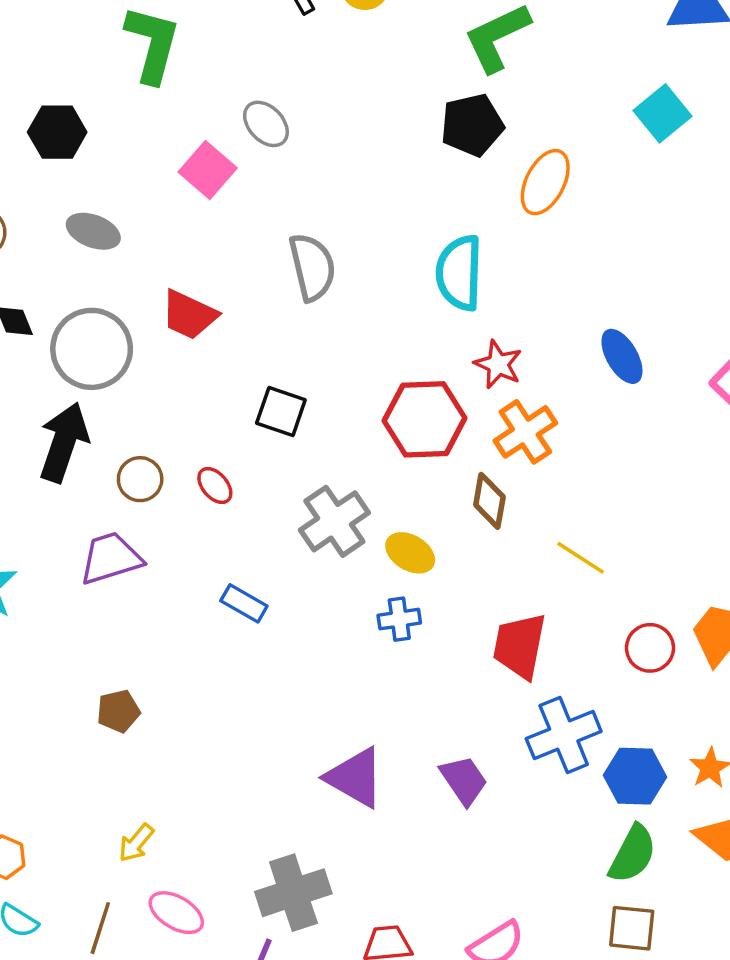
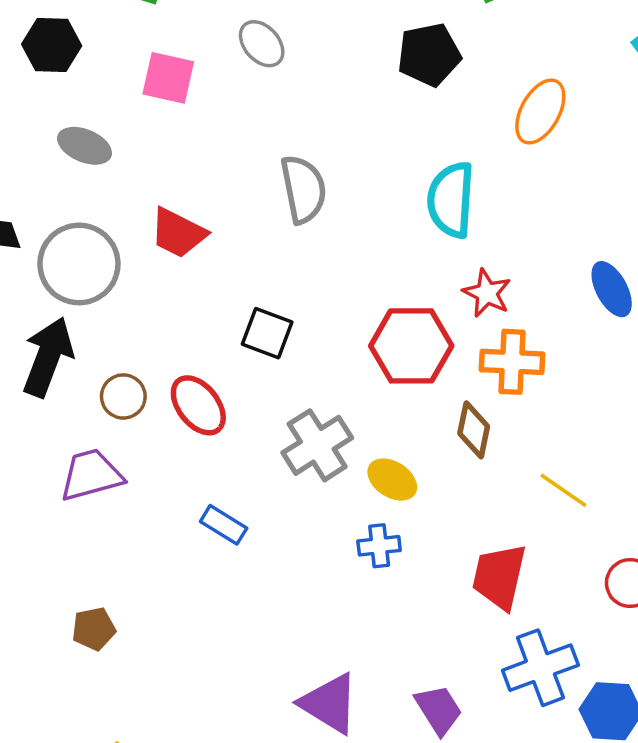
black pentagon: (472, 125) -> (429, 55), moved
pink square: (208, 170) -> (168, 78), moved, turned -30
orange cross: (525, 432) -> (512, 362), turned 34
red ellipse: (215, 486) -> (198, 405), size x1.6

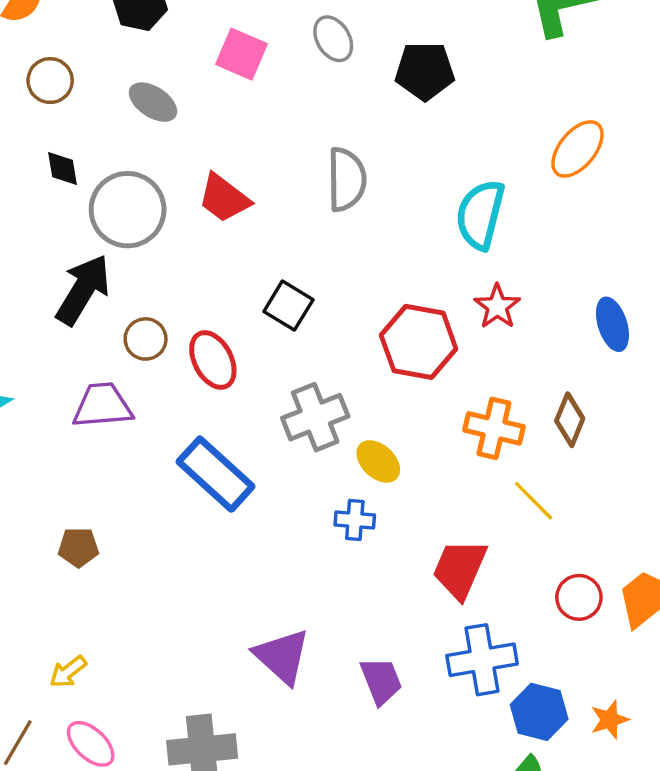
black pentagon: (429, 55) -> (425, 71), moved
orange cross: (512, 362) -> (494, 428), moved
brown diamond: (474, 430) -> (570, 420), moved
blue rectangle: (224, 525) -> (216, 474), size x1.8

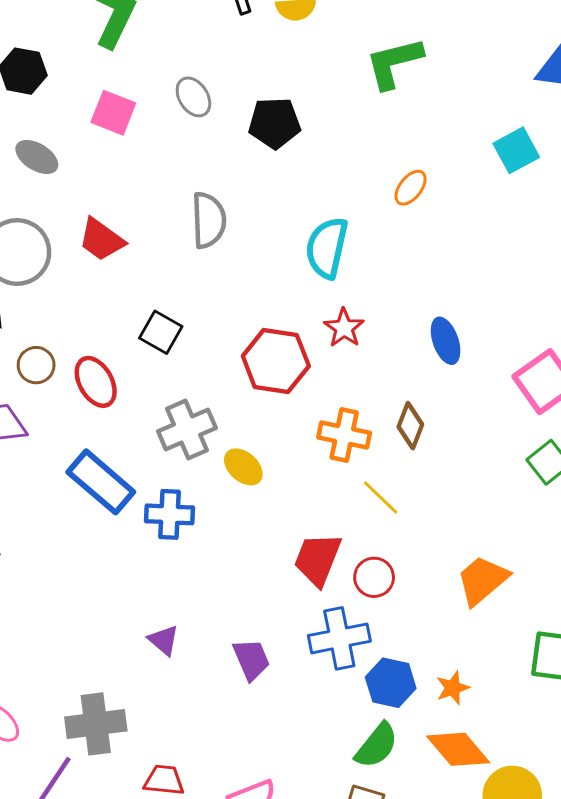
orange ellipse: (577, 149) -> (411, 188), size x0.7
blue cross: (355, 520) -> (170, 514), moved, size x1.4
red circle: (579, 597) -> (374, 577), moved
purple triangle: (282, 656) -> (164, 640), size x0.6

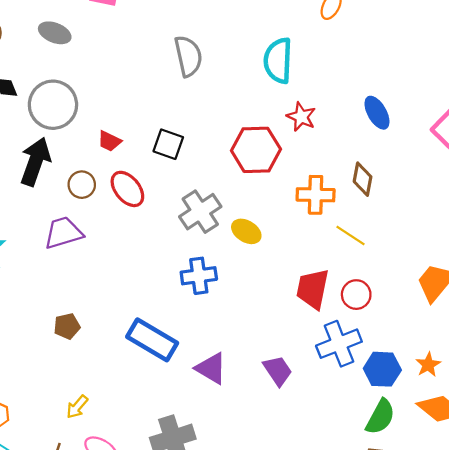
red trapezoid: (101, 240) -> (109, 141), moved, size x0.7
blue rectangle: (101, 482) -> (152, 340), moved
purple triangle: (164, 640) -> (211, 368), size x1.4

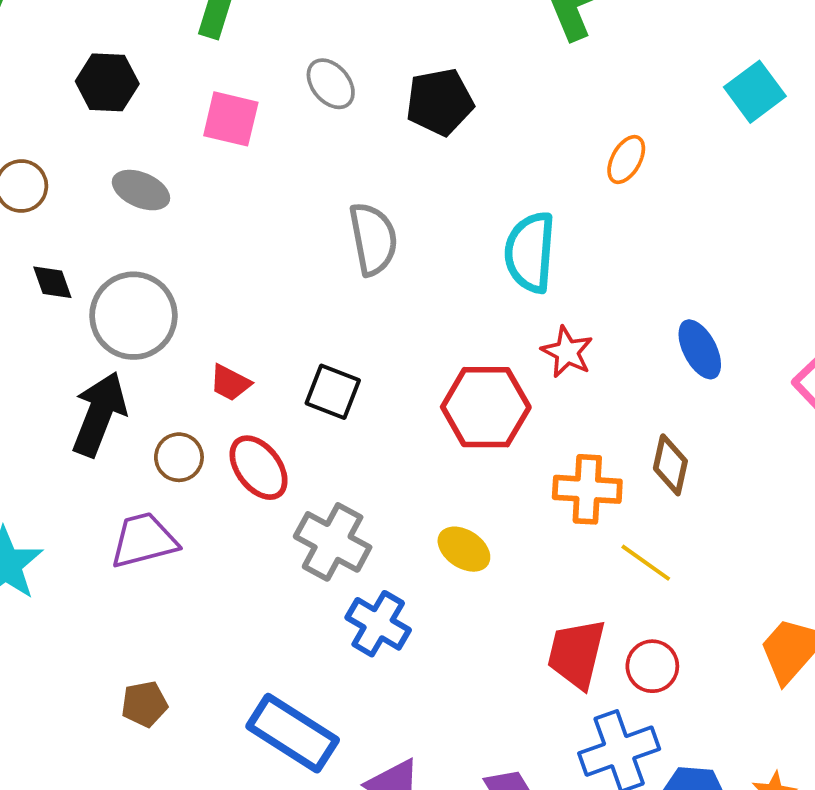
gray cross: (200, 212) -> (333, 542), moved, turned -30
blue cross: (199, 276) -> (378, 624), turned 36

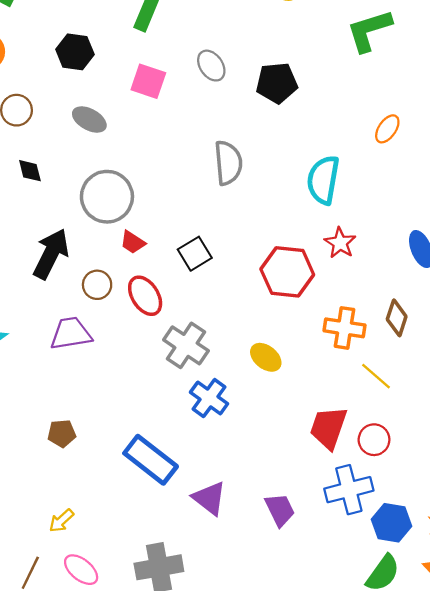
gray circle: (133, 316) -> (107, 197), moved
black square: (333, 392) -> (195, 254), turned 32

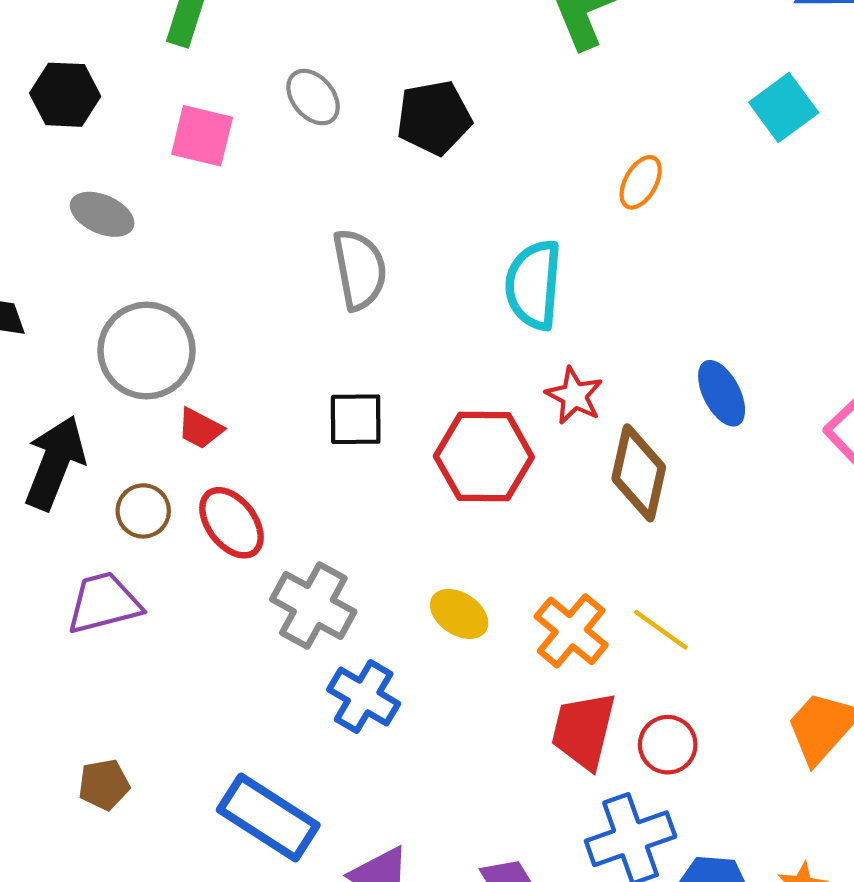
black square: (195, 254) -> (356, 419), moved, turned 36
brown diamond: (397, 318) -> (639, 473), moved, size x1.4
orange cross: (345, 328) -> (571, 631), moved, turned 36

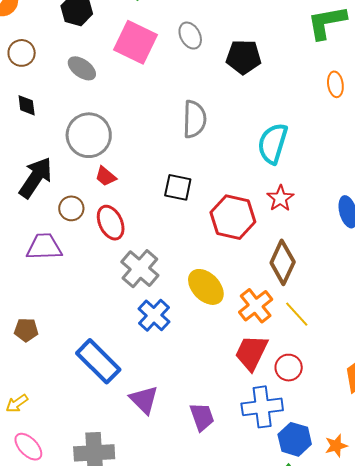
pink square: (202, 136) -> (136, 42), size x1.4
orange ellipse: (641, 182) -> (335, 84), moved, turned -50
brown diamond: (639, 473) -> (283, 262), moved
yellow ellipse: (459, 614) -> (206, 287), size x1.4

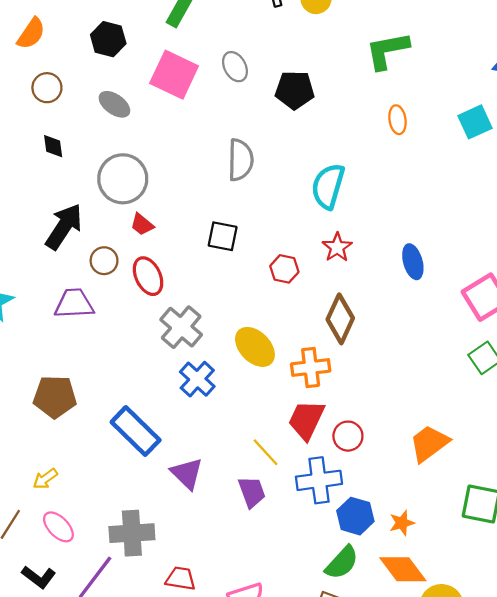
red hexagon: (233, 217) -> (284, 269), size x0.6
orange cross: (256, 306) -> (311, 367), turned 32
yellow line: (297, 314) -> (266, 452), moved
brown pentagon: (26, 330) -> (55, 397), size x1.6

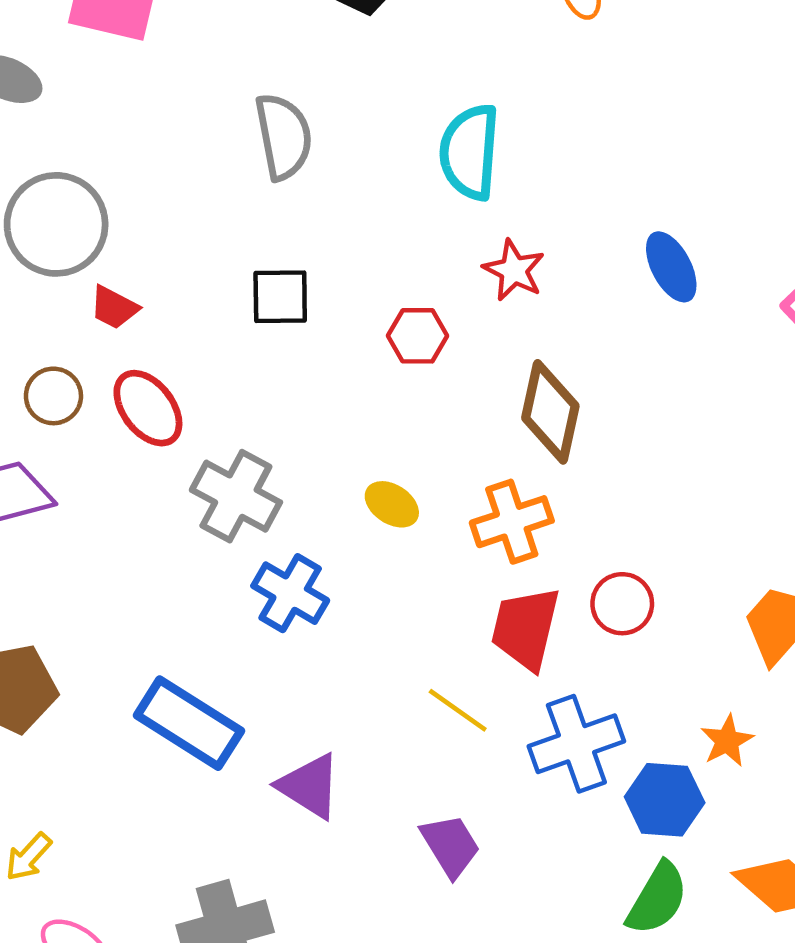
yellow ellipse: (255, 347) -> (392, 504), size x0.6
red circle: (348, 436) -> (622, 604), moved
purple trapezoid: (252, 492) -> (450, 846), moved
orange star: (402, 523) -> (727, 741), moved

